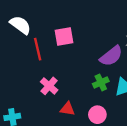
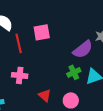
pink cross: (49, 86) -> (20, 75), moved, turned -35
red triangle: (68, 109) -> (45, 95), turned 32

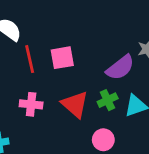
pink square: (42, 32) -> (62, 58), moved
red triangle: (45, 95) -> (75, 104), moved, size x1.5

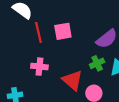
red triangle: (75, 104) -> (73, 80), moved

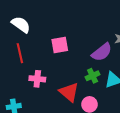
red line: (38, 32) -> (20, 53), moved

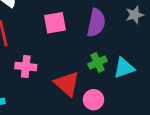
purple semicircle: (102, 52) -> (96, 23), moved, turned -40

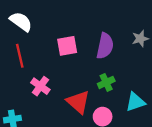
pink cross: (26, 67) -> (40, 86), turned 30
cyan triangle: (124, 68) -> (135, 102), moved

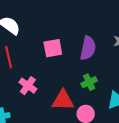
red triangle: (78, 102) -> (63, 100), turned -40

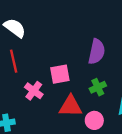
pink square: (53, 48) -> (60, 74), moved

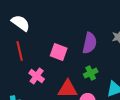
pink square: (60, 74) -> (59, 52), moved, turned 30

